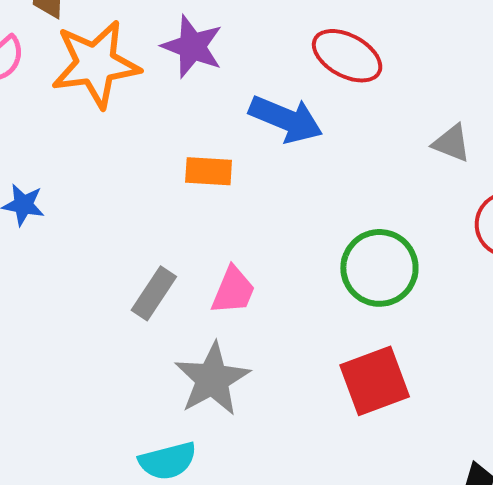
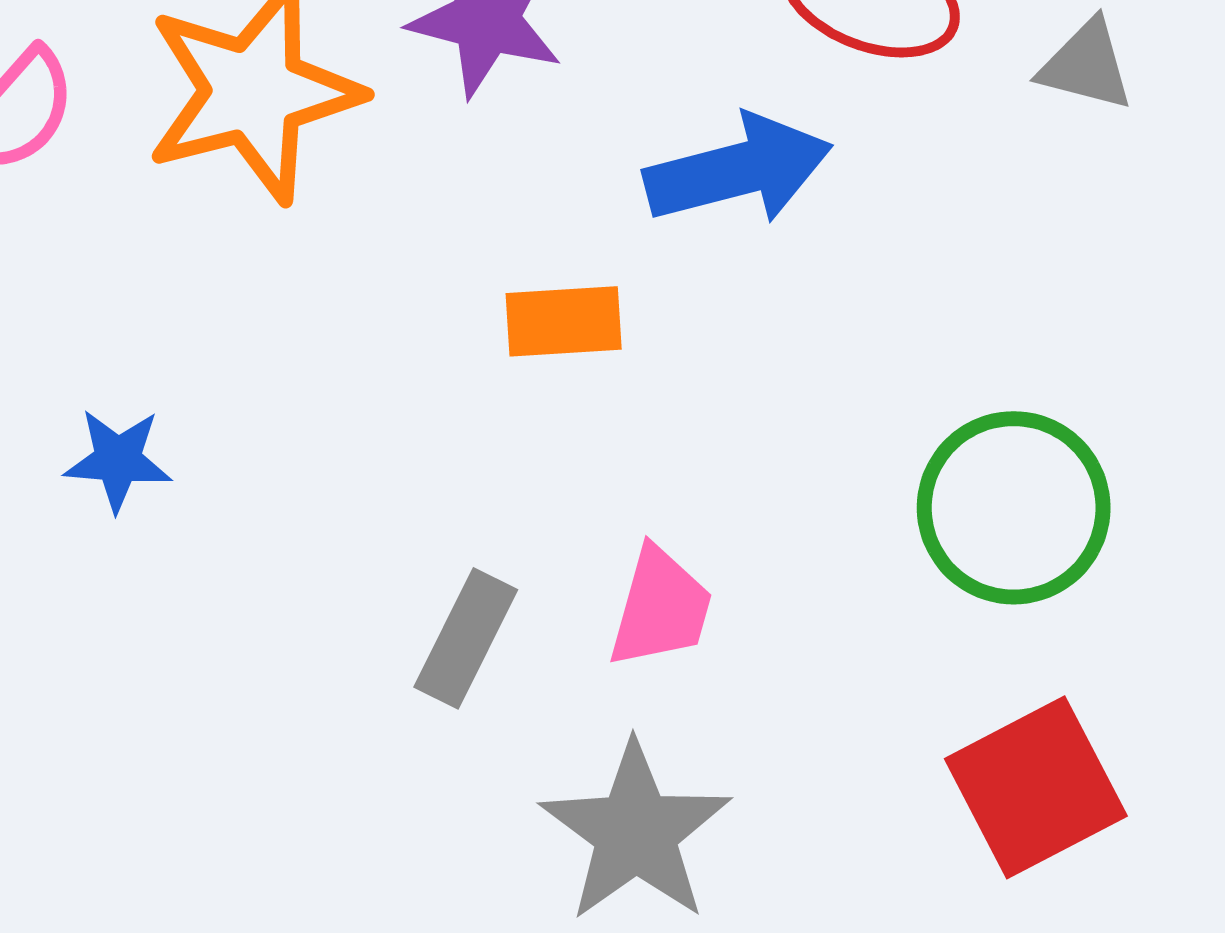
blue arrow: (286, 119) -> (738, 170), turned -30
gray triangle: (451, 143) -> (1086, 65), moved

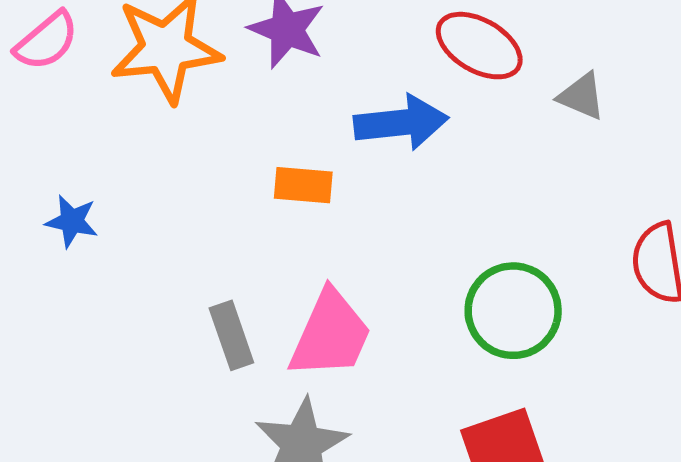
pink trapezoid: (661, 608) -> (330, 334), size x1.5
gray rectangle: (466, 638) -> (231, 335), turned -54

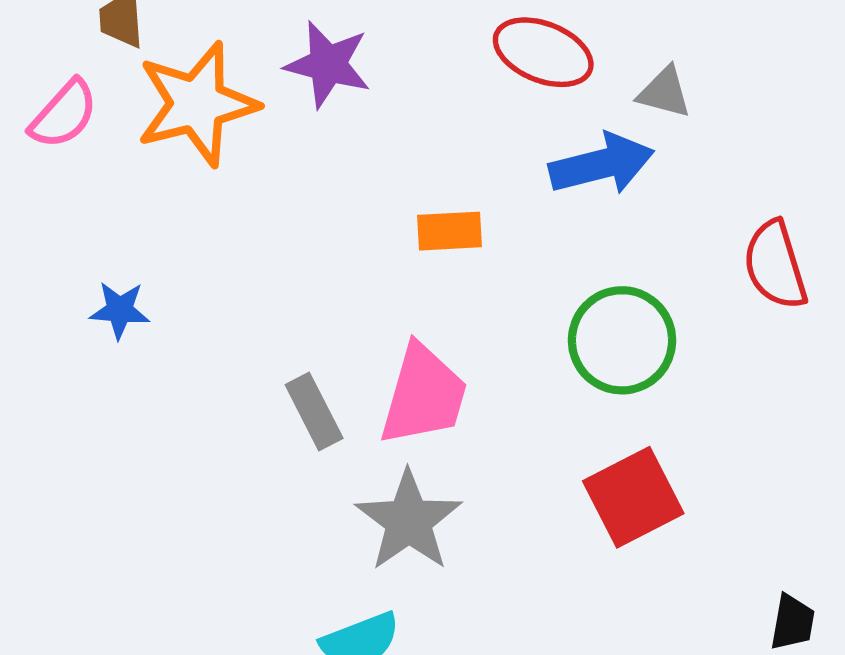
blue arrow: (401, 123) -> (602, 164), moved
orange rectangle: (303, 185) -> (449, 231), moved

